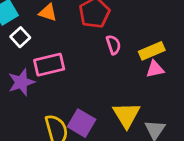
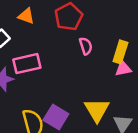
yellow rectangle: (152, 51) -> (120, 52), turned -50

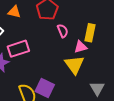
pink triangle: (123, 69) -> (81, 47), moved
yellow triangle: (97, 110) -> (74, 65), moved

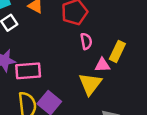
pink rectangle: (18, 49) -> (28, 71), moved

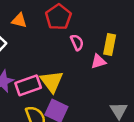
yellow triangle: (90, 84) -> (52, 81), moved

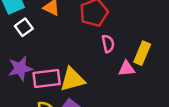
yellow triangle: (52, 81) -> (72, 79), turned 40

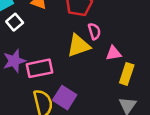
yellow rectangle: (142, 53) -> (127, 74), moved
yellow triangle: (72, 79) -> (78, 46), moved

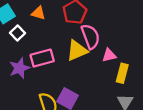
pink semicircle: (94, 31) -> (90, 37), size x1.6
pink rectangle: (40, 68) -> (42, 58), moved

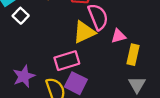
pink rectangle: (42, 58) -> (67, 61), moved
purple star: (20, 68) -> (24, 76), moved

